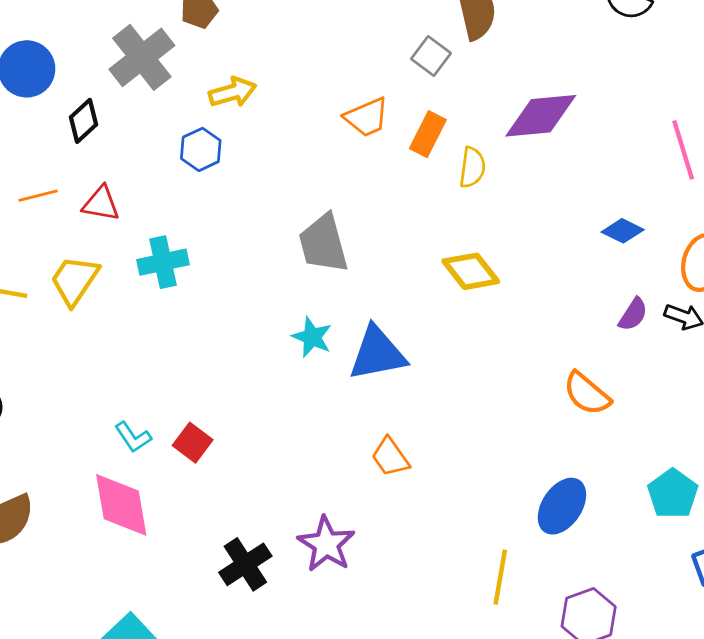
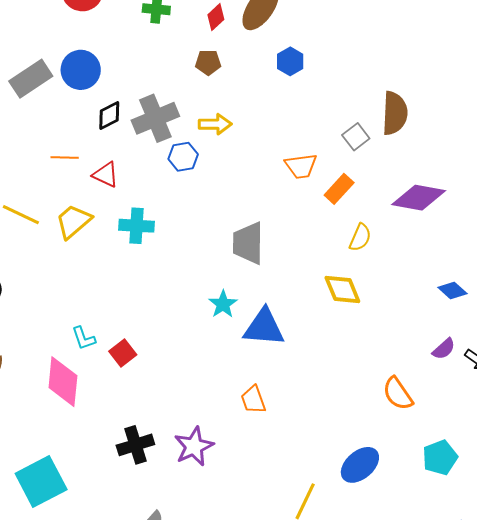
gray cross: (142, 57) -> (155, 118), moved
yellow semicircle: (472, 167) -> (360, 237), moved
cyan pentagon: (673, 494) -> (440, 457), moved

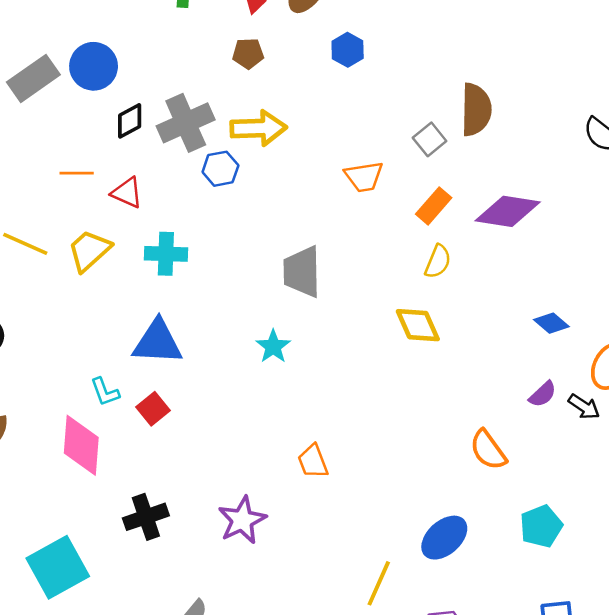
yellow arrow: (215, 124) -> (258, 128), size x1.4
orange rectangle: (339, 189) -> (434, 206), moved
blue triangle: (264, 327) -> (158, 342), moved
black cross: (135, 445) -> (146, 517), moved

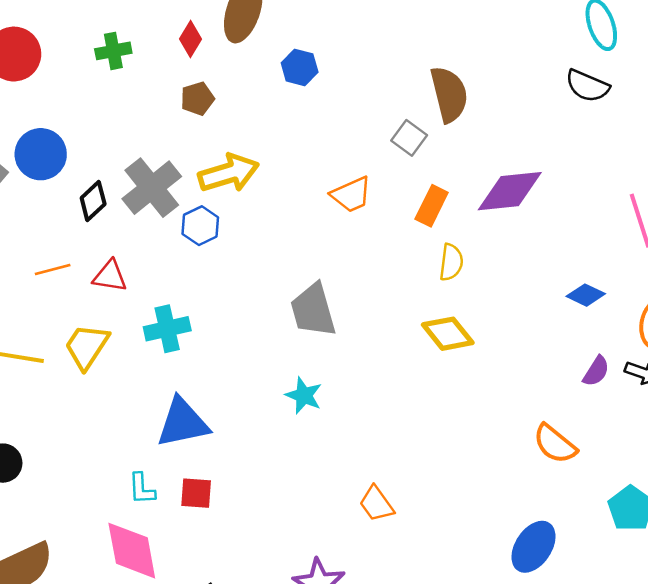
cyan L-shape: (105, 392) -> (142, 489), turned 32
red square: (153, 409) -> (196, 493), turned -32

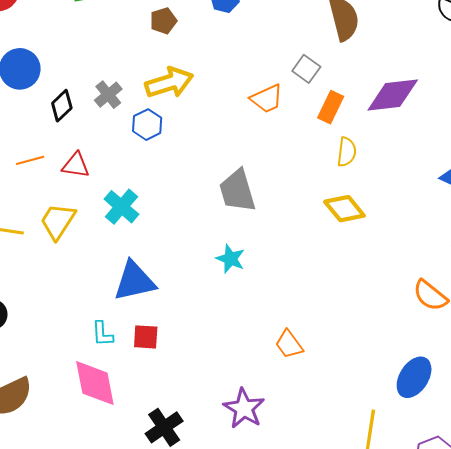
brown pentagon: (197, 99) -> (163, 21), moved
gray square: (409, 138) -> (306, 69), moved
gray cross: (152, 188) -> (108, 95), size x0.6
cyan cross: (167, 329) -> (121, 207), turned -36

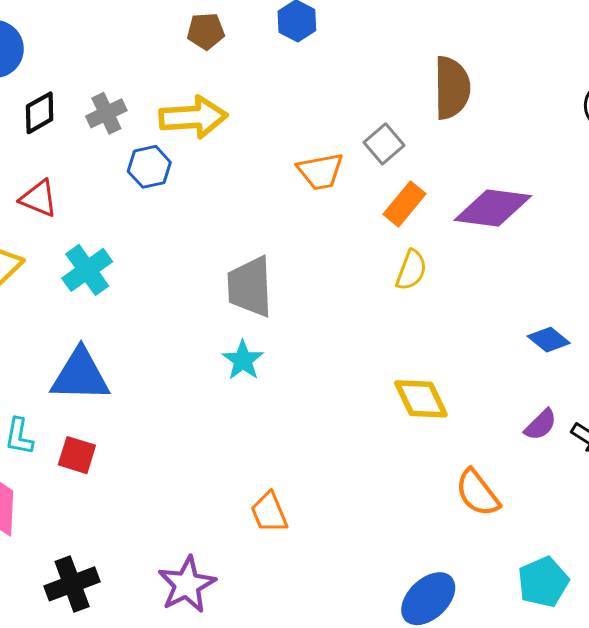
yellow diamond: (344, 209) -> (421, 399), moved
cyan star: (230, 259) -> (243, 360), moved

